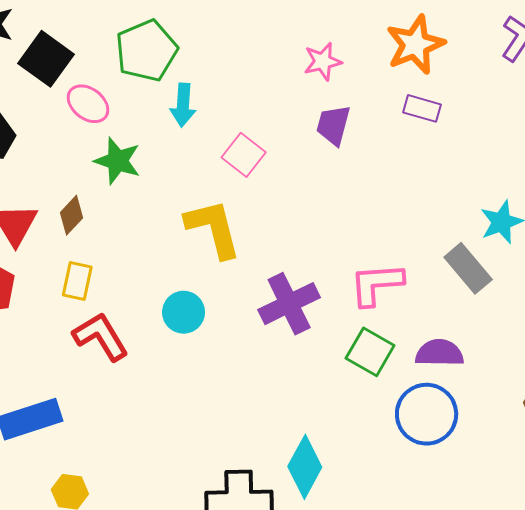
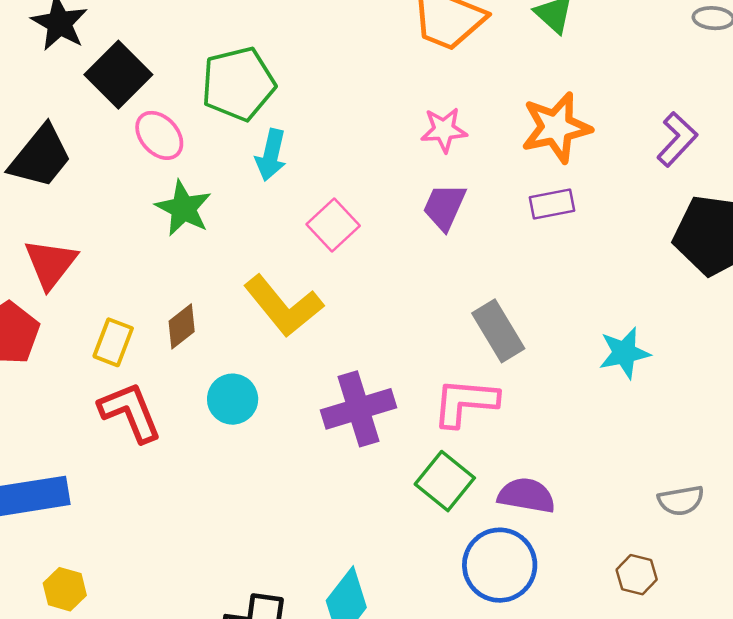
purple rectangle: (422, 108) -> (552, 204), turned -36
brown diamond: (71, 215) -> (182, 326), moved
yellow L-shape: (213, 228) -> (283, 306), turned 146
gray rectangle: (468, 268) -> (498, 331), moved

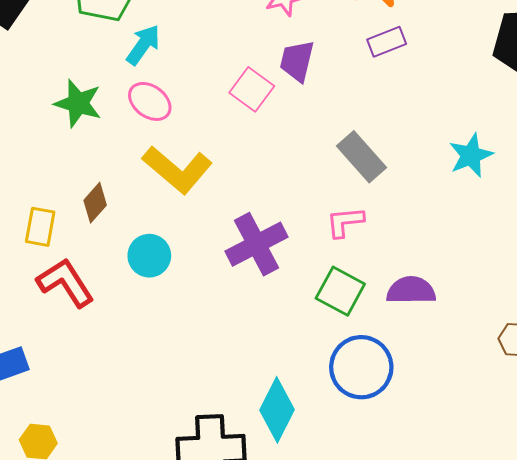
pink ellipse: (159, 135) -> (150, 101), moved
cyan arrow: (271, 155) -> (143, 45), turned -147
pink square: (333, 225) -> (252, 89), moved
pink L-shape: (465, 402) -> (345, 222), size x0.7
blue circle: (500, 565) -> (361, 367), moved

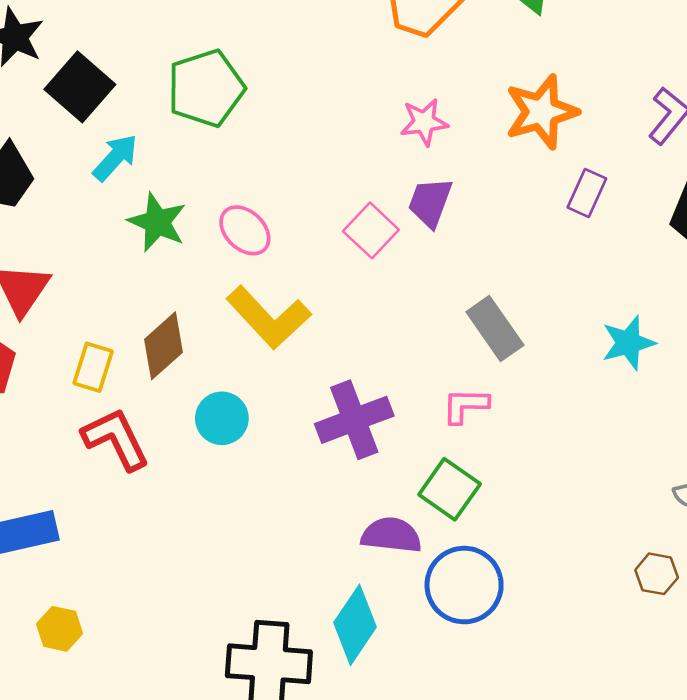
purple rectangle: (387, 42) -> (587, 193), moved, turned -51
cyan arrow: (143, 45) -> (115, 158), moved
brown diamond: (95, 203) -> (164, 346), size x1.4
purple semicircle: (411, 290) -> (391, 535), moved

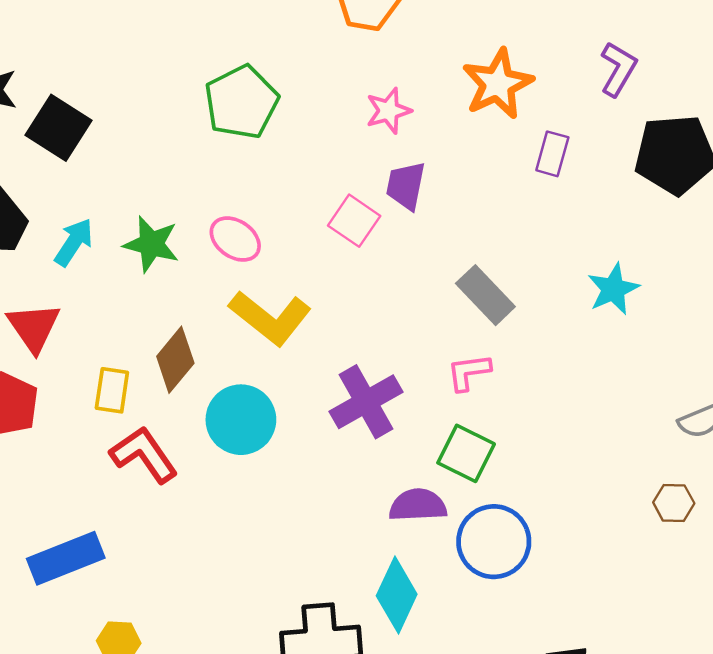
green pentagon: (206, 88) -> (241, 102), moved
cyan arrow: (115, 158) -> (74, 242), moved
cyan circle: (222, 418) -> (241, 420), size x1.4

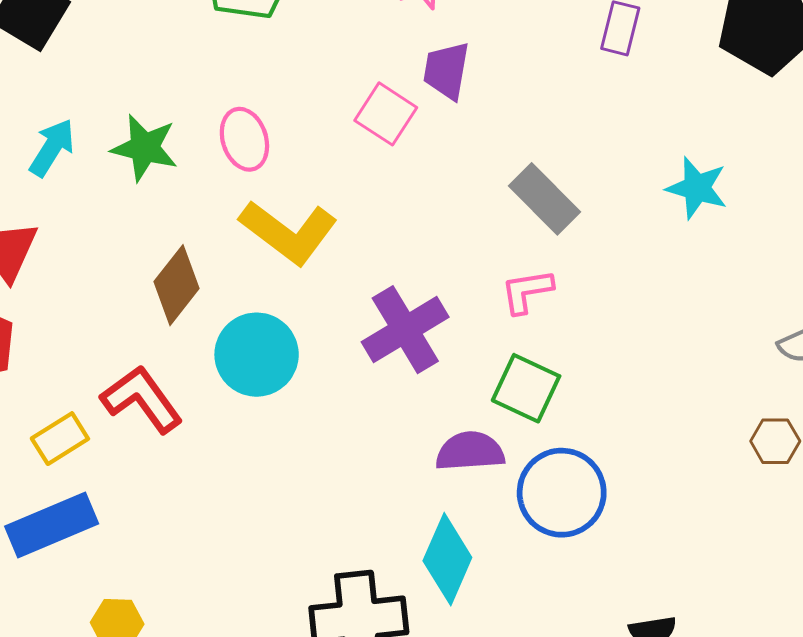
pink ellipse: (235, 239) -> (244, 139), turned 39
cyan star: (613, 289) -> (697, 188), turned -30
yellow rectangle: (112, 390) -> (60, 439), moved, turned 51

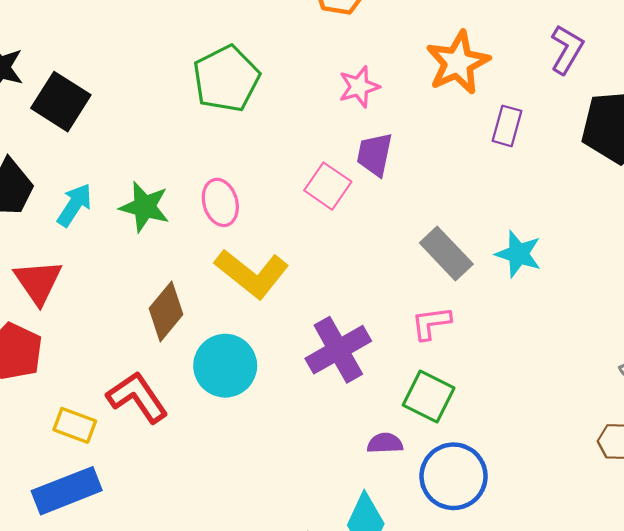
cyan star: (697, 188) -> (518, 254), moved
yellow rectangle: (60, 439) -> (75, 425), turned 51
purple semicircle: (470, 451) -> (385, 443), size x0.7

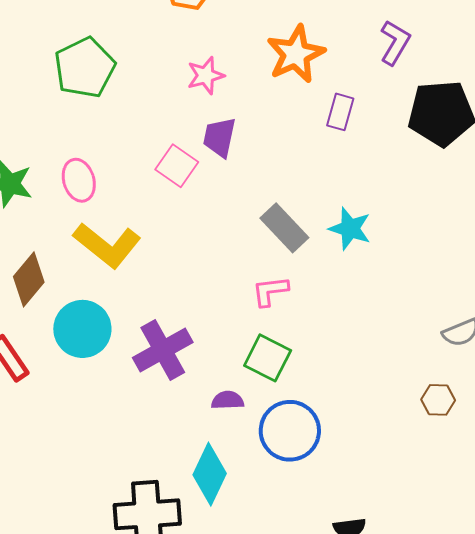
purple cross: (338, 350) -> (163, 350), moved

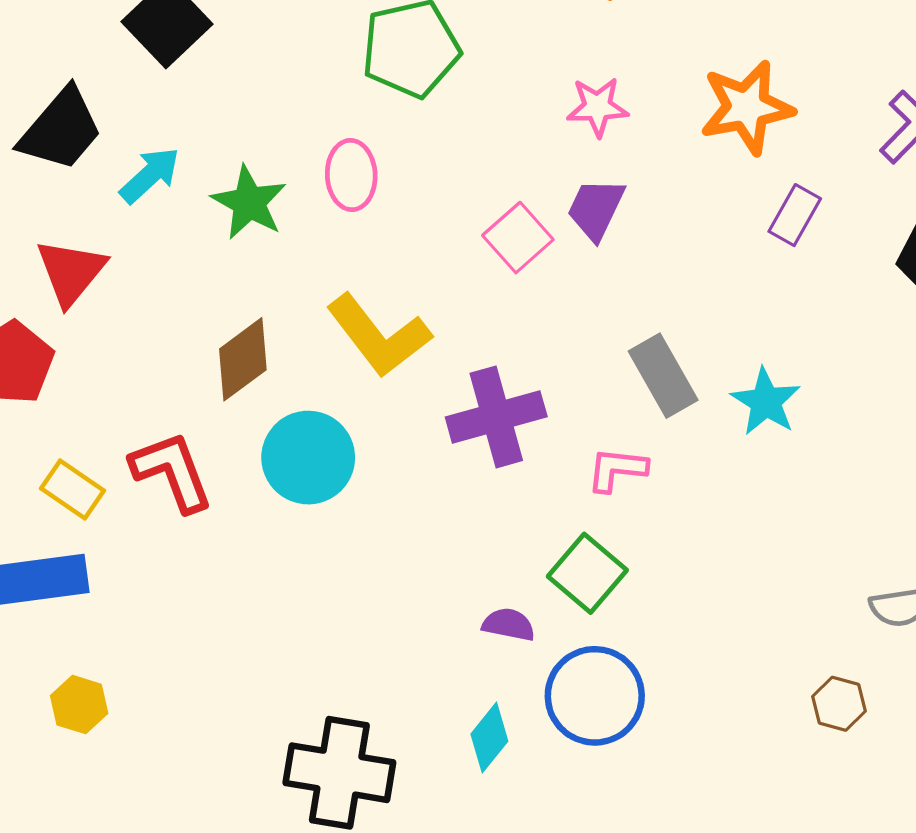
pink ellipse: (79, 180) -> (351, 175), moved
purple cross: (163, 350) -> (496, 417), moved
cyan diamond: (210, 474) -> (489, 738), moved, size x0.7

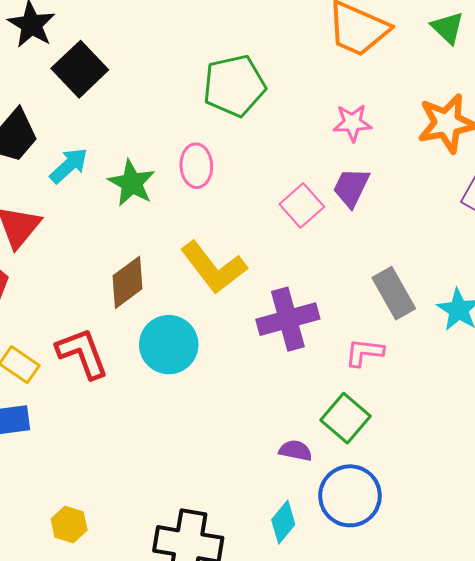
yellow hexagon: (79, 705) -> (69, 525), moved

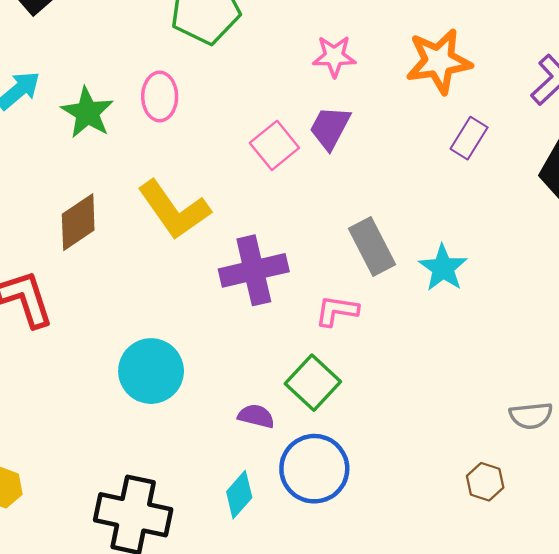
cyan circle: (169, 345) -> (151, 371), moved

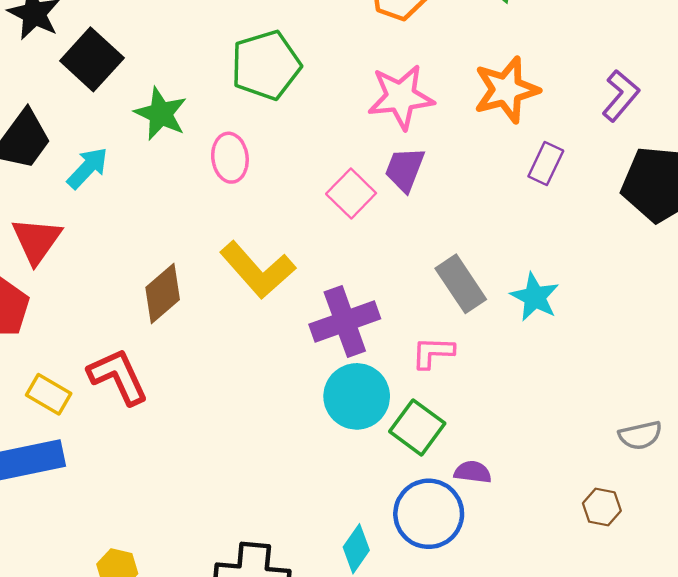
pink star: (334, 56) -> (401, 97), size x1.5
green star: (87, 113) -> (161, 114), moved
cyan circle: (151, 371) -> (357, 396), moved
purple semicircle: (256, 416) -> (473, 472), moved

